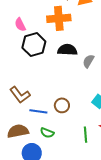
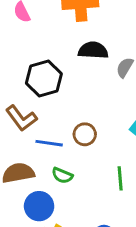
black hexagon: (34, 45) -> (44, 79), moved

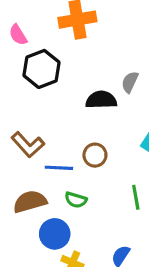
black semicircle: (93, 50) -> (101, 100), moved
black hexagon: (44, 79) -> (42, 69), moved

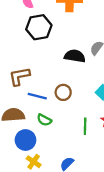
brown L-shape: (28, 145) -> (19, 76), turned 110

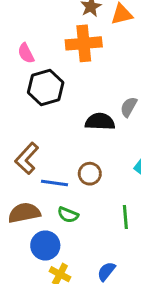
brown L-shape: (19, 76) -> (27, 158), turned -30

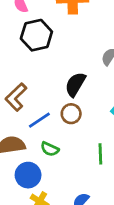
black semicircle: (100, 122) -> (75, 84), moved, turned -65
blue line: (55, 183) -> (39, 120), turned -45

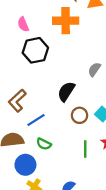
brown circle: (71, 114) -> (80, 115), moved

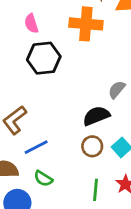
black semicircle: (66, 91) -> (96, 116), moved, turned 30

